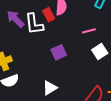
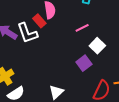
purple square: (59, 52) -> (84, 63), moved

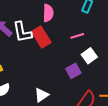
red rectangle: (39, 21) -> (41, 37), moved, size x1.5

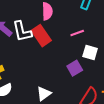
white square: (89, 56) -> (90, 52), turned -35

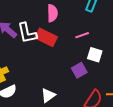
red rectangle: (41, 36) -> (46, 37), turned -30

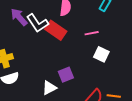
white L-shape: (27, 33) -> (37, 23), turned -30
purple square: (79, 70) -> (66, 75), moved

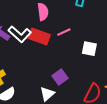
pink line: (92, 33) -> (64, 32), moved

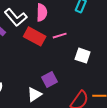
white L-shape: (20, 34) -> (16, 17), moved

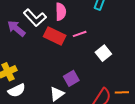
white square: (83, 56) -> (103, 53), turned 35

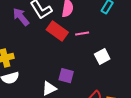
purple square: (71, 78) -> (66, 76), turned 35

